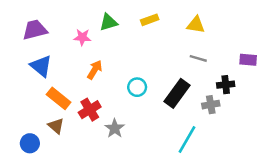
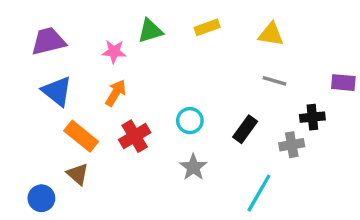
orange arrow: (95, 70) -> (116, 93), moved
black rectangle: (177, 93) -> (245, 129), size x0.7
red cross: (90, 110) -> (135, 136), moved
gray star: (115, 128) -> (193, 167), moved

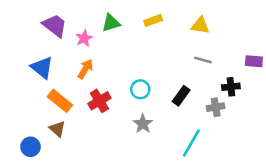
purple trapezoid: (48, 41) -> (55, 25), moved, turned 52
pink star: (114, 52) -> (84, 38), turned -30

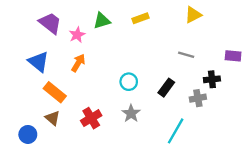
yellow triangle: (200, 25) -> (193, 15), moved, turned -36
red cross: (99, 101) -> (91, 118), moved

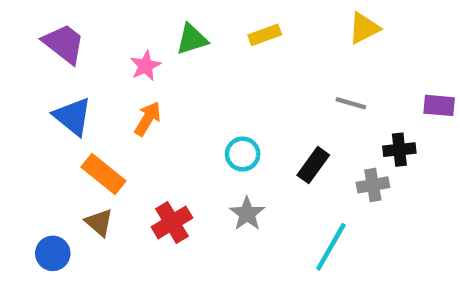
purple trapezoid: (50, 23) -> (64, 44), moved

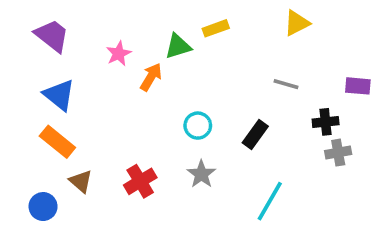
green triangle: (192, 39) -> (178, 46), moved
orange arrow: (148, 119) -> (151, 77), moved
orange rectangle: (104, 174) -> (57, 142), moved
gray cross: (373, 185) -> (338, 153), moved

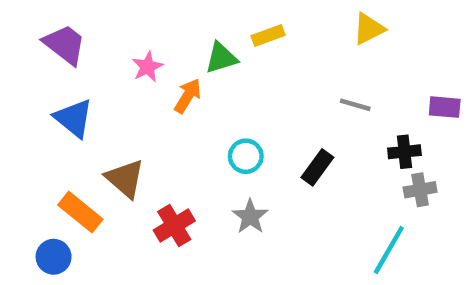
orange rectangle: (57, 142) -> (80, 212), moved
brown triangle: (81, 181) -> (125, 179), moved, size x1.4
cyan line: (270, 201) -> (389, 250), moved

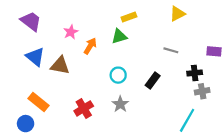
green triangle: (221, 58) -> (119, 36), moved
brown triangle: (125, 179) -> (60, 65), moved, turned -30

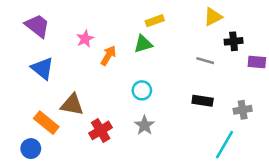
brown triangle: (60, 65) -> (72, 105), moved
black cross: (195, 73) -> (234, 41), moved
black rectangle: (153, 80) -> (203, 101), moved, turned 63

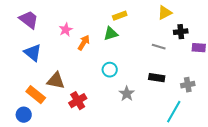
gray star: (144, 125) -> (127, 94), moved

